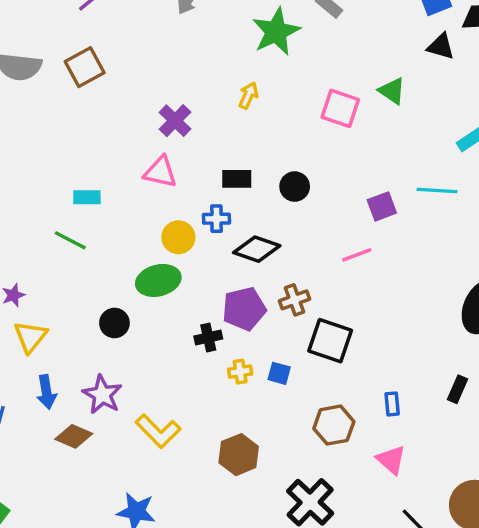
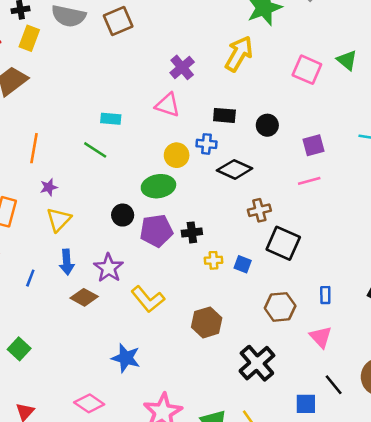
yellow arrow: (248, 95) -> (239, 54), size x1.8
purple square: (382, 206) -> (313, 145), moved
purple pentagon: (244, 309) -> (156, 231), moved

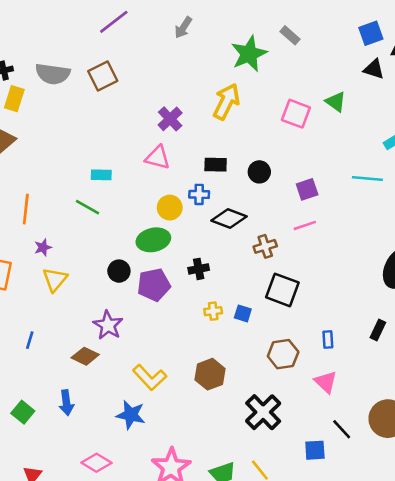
brown cross: (259, 210) -> (265, 246), moved
black cross: (192, 232) -> (199, 269), moved
blue arrow: (67, 262) -> (66, 403), moved
yellow L-shape: (148, 299) -> (150, 377), moved

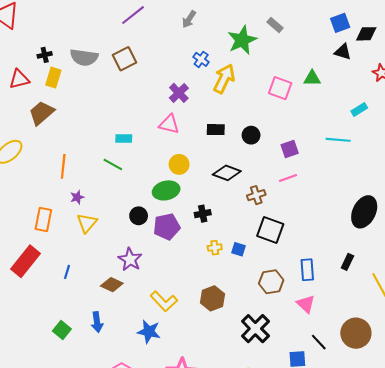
green triangle: (336, 102) -> (312, 78), turned -36
blue cross: (199, 194) -> (201, 59), moved, turned 35
blue rectangle: (328, 340) -> (307, 270), size x1.5

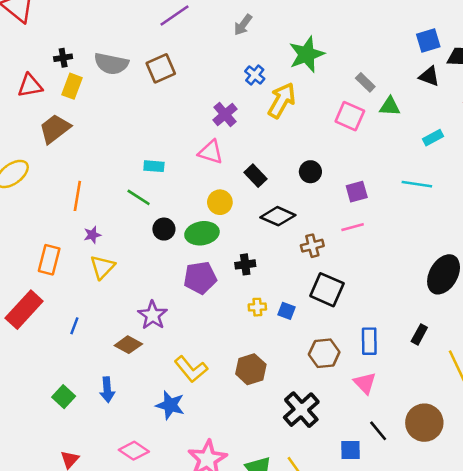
gray rectangle: (275, 25) -> (365, 82), moved
cyan rectangle: (359, 109) -> (433, 138), moved
black rectangle: (216, 130) -> (255, 176), moved, turned 42
black circle: (139, 216) -> (164, 229), moved

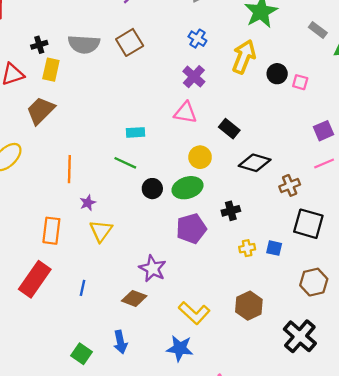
blue cross: (255, 75) -> (197, 39), moved
pink square: (350, 116) -> (300, 82), moved, size x0.6
black circle: (310, 172) -> (277, 74), moved

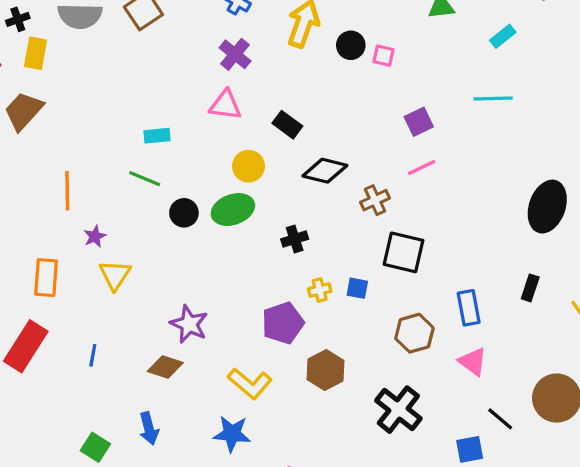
purple pentagon: (191, 229) -> (283, 323), moved

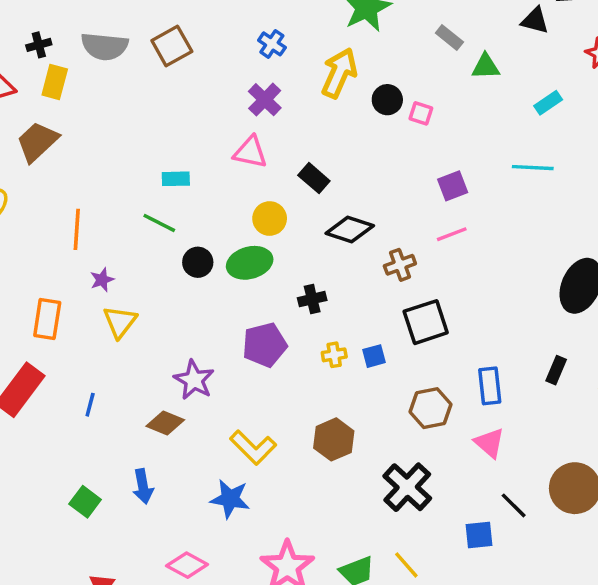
black square: (403, 252) -> (426, 322), turned -36
blue square: (357, 288) -> (374, 356), turned -30
purple pentagon: (283, 323) -> (265, 345), moved

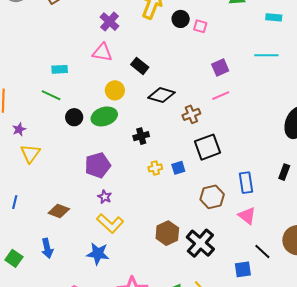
cyan rectangle: (548, 103) -> (274, 17), turned 42
purple pentagon: (265, 345) -> (98, 165), moved
purple star: (194, 380) -> (105, 197), moved, size x0.6
brown hexagon: (334, 439) -> (167, 233), moved

